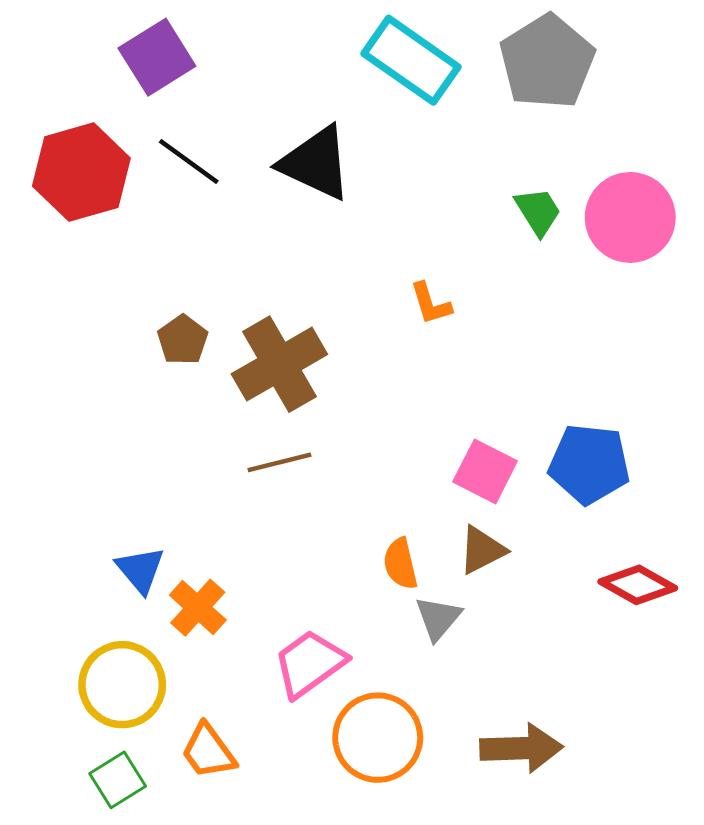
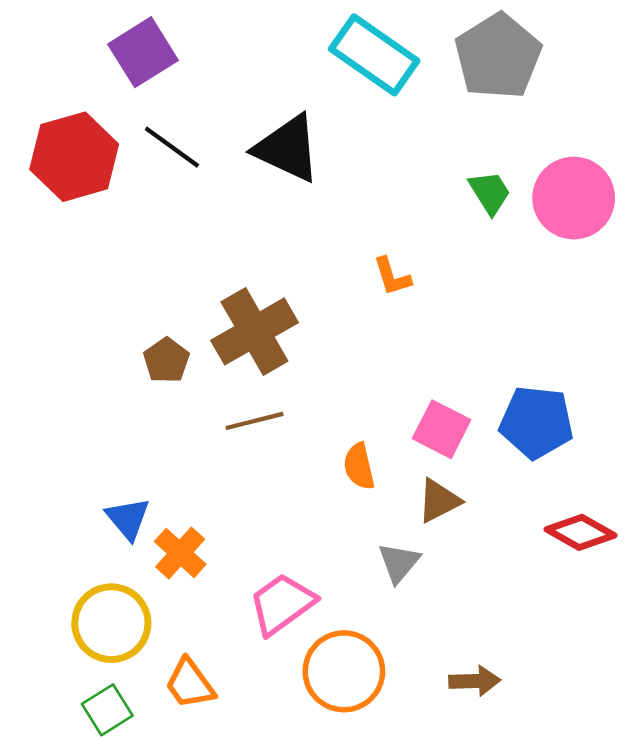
brown pentagon: (183, 340) -> (166, 360), moved
orange semicircle: (400, 564) -> (359, 466), moved
brown arrow: (521, 748) -> (475, 681), size x0.7

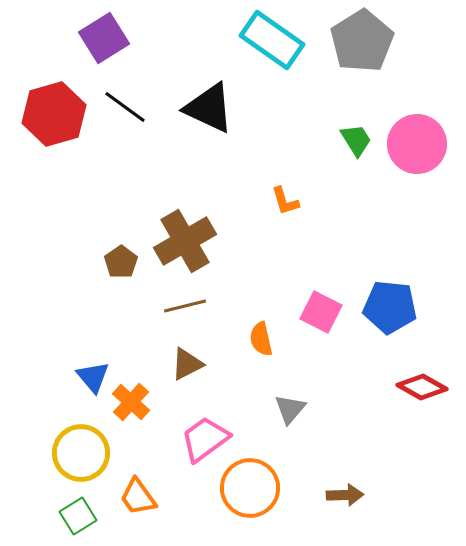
brown triangle: (439, 501) -> (187, 364), moved

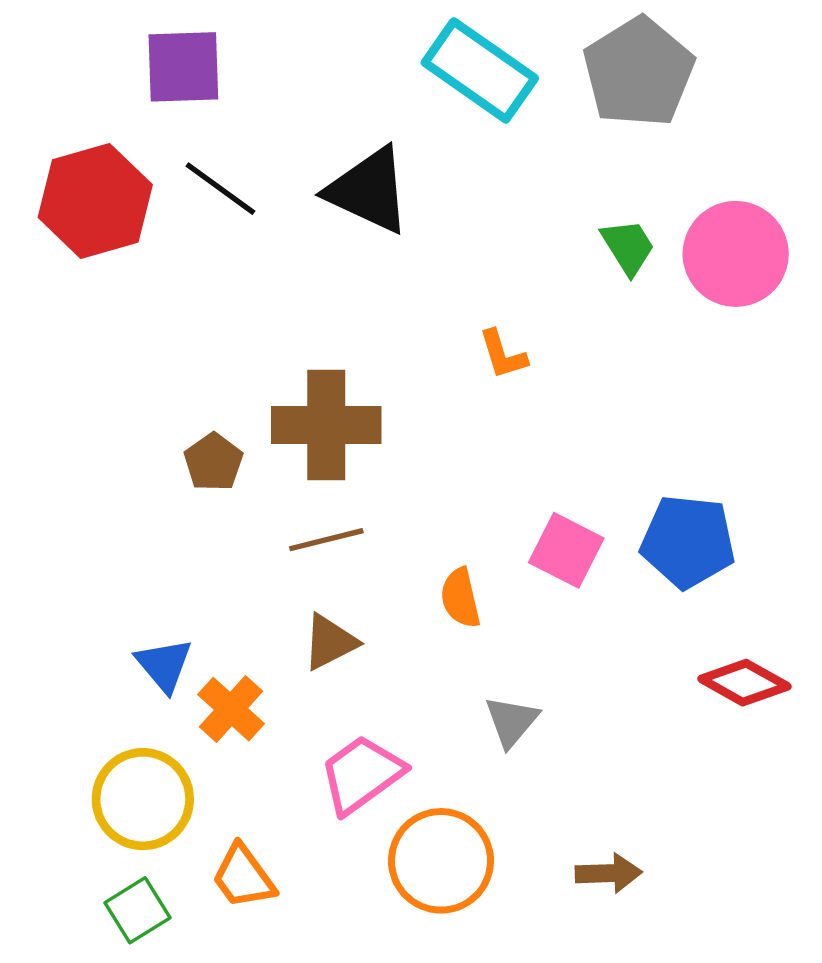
purple square: (104, 38) -> (183, 67), turned 30
brown cross: (185, 241) -> (326, 425), turned 30

